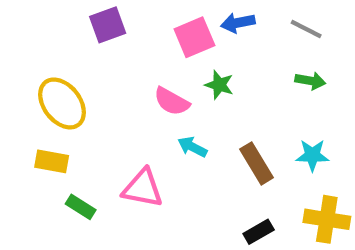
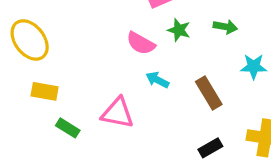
green arrow: (310, 81) -> (225, 27), moved
yellow ellipse: (62, 103) -> (30, 40), moved
cyan star: (312, 155) -> (254, 67), moved

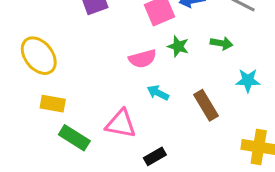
pink semicircle: (141, 43) -> (143, 59), turned -44
green rectangle: (68, 128) -> (74, 138), size x1.4
black rectangle: (210, 148) -> (155, 156), moved

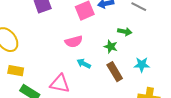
green star: (178, 46) -> (111, 47), moved
cyan star: (248, 80) -> (142, 65), moved

